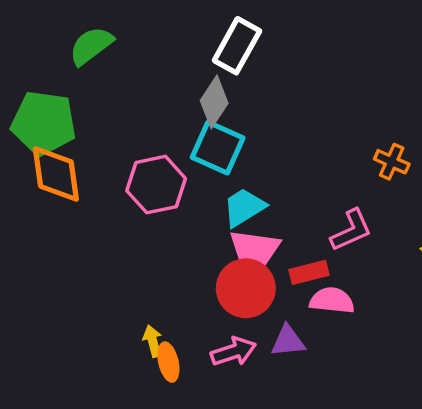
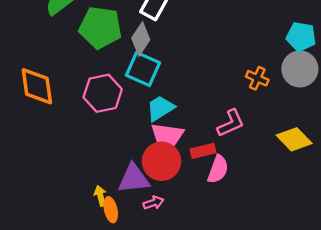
green pentagon: (44, 123) -> (100, 27), moved
pink semicircle: (332, 301) -> (218, 169), turned 104
purple triangle: (288, 341) -> (134, 179), moved, size x1.4
pink arrow: (233, 352) -> (153, 203), size x0.7

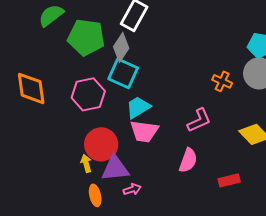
red rectangle: (203, 151) -> (229, 180), moved
red circle: (161, 161) -> (101, 144), moved
yellow arrow: (100, 196) -> (86, 163), moved

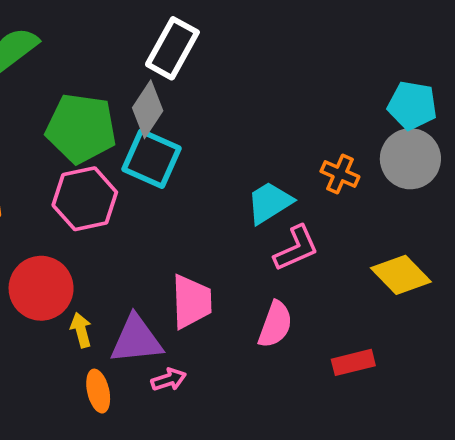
green pentagon: (86, 37) -> (81, 128), moved
cyan trapezoid: (138, 107) -> (270, 203), moved
pink trapezoid: (144, 131) -> (191, 302), moved, turned -100
red circle: (101, 144) -> (41, 288), moved

